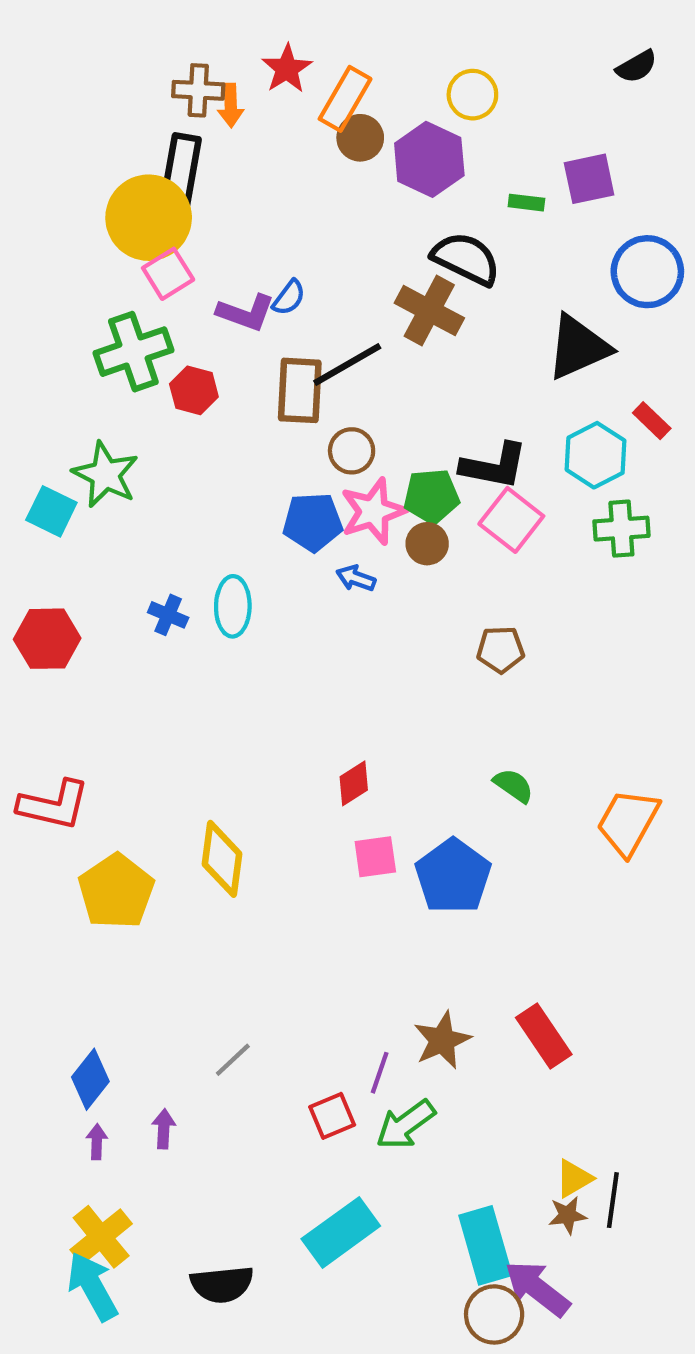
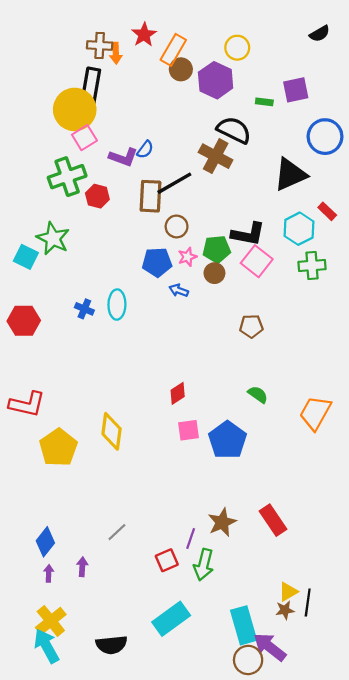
pink star: (373, 511) -> (187, 257), size x0.6
green arrow: (406, 1124) -> (204, 565), turned -40

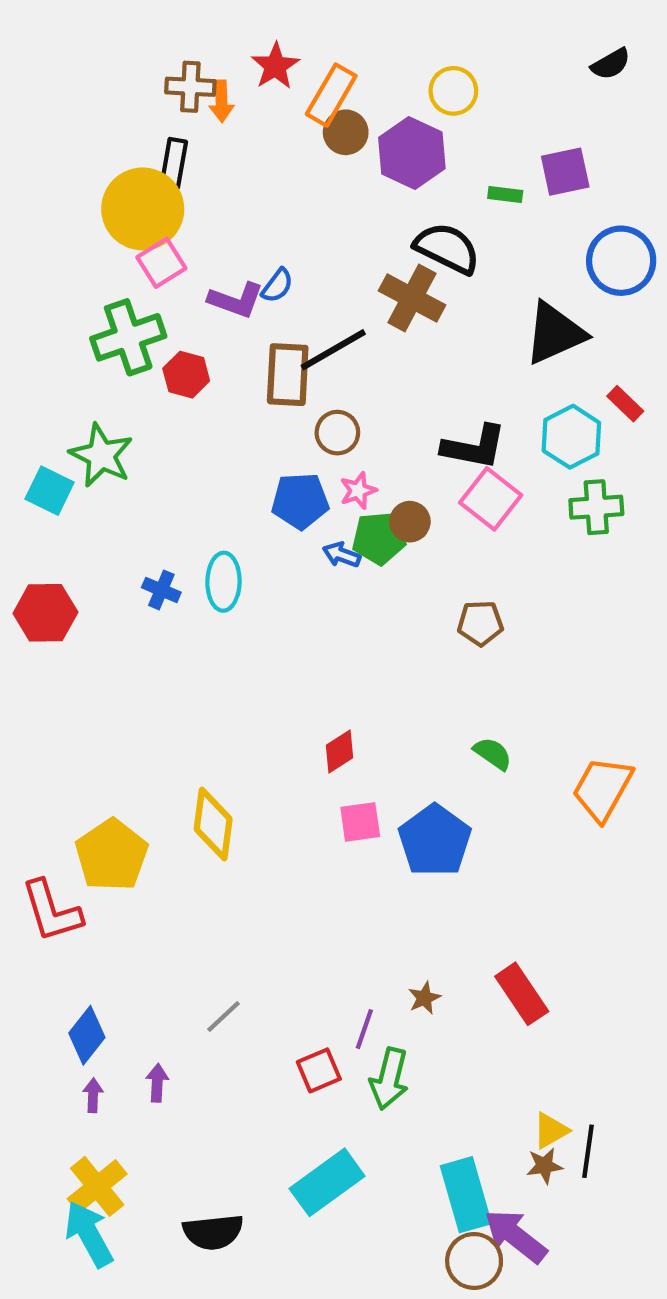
black rectangle: (91, 86) -> (174, 163), size x0.7
green pentagon: (217, 249) -> (379, 538), moved
red L-shape: (27, 404) -> (52, 911), moved, turned 60
brown star: (222, 522) -> (424, 998), size x0.6

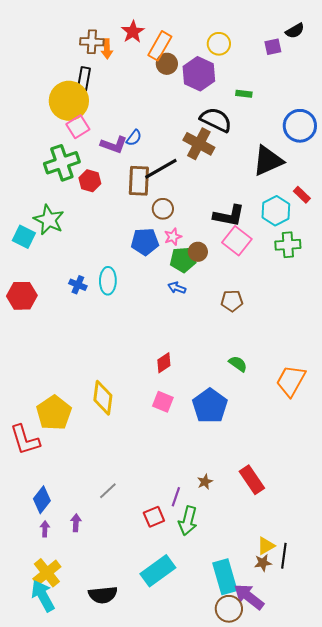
purple square: (565, 172) -> (273, 47), moved, size x0.7
blue arrow: (342, 555) -> (177, 288), moved
pink square: (360, 822) -> (163, 402), moved, turned 30

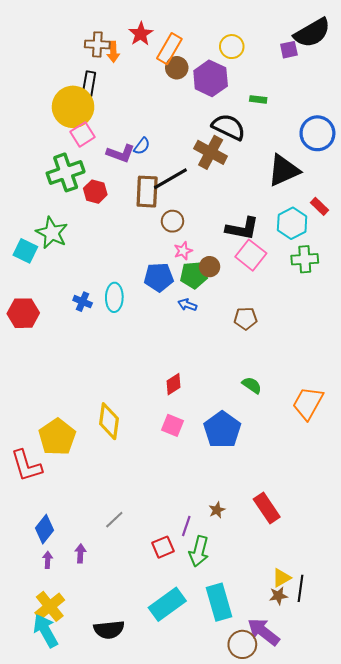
black semicircle: (295, 31) -> (312, 33), size x1.8
blue pentagon: (145, 242) -> (159, 277), moved
cyan rectangle: (225, 577) -> (219, 602), moved

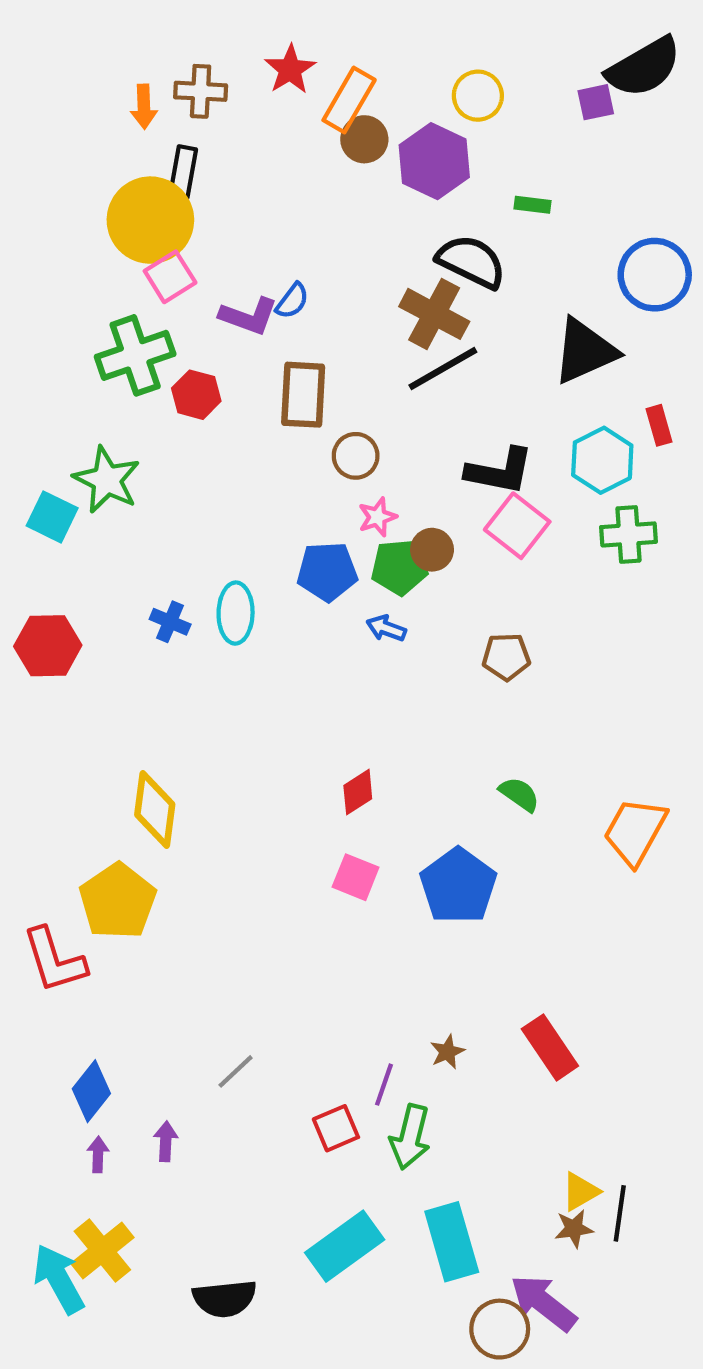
orange arrow: (113, 52) -> (144, 107), moved
black line: (170, 179) -> (443, 369), moved
red rectangle: (320, 206) -> (659, 425), turned 30
yellow diamond: (109, 421) -> (155, 810), moved
cyan arrow: (46, 631) -> (59, 1279), moved

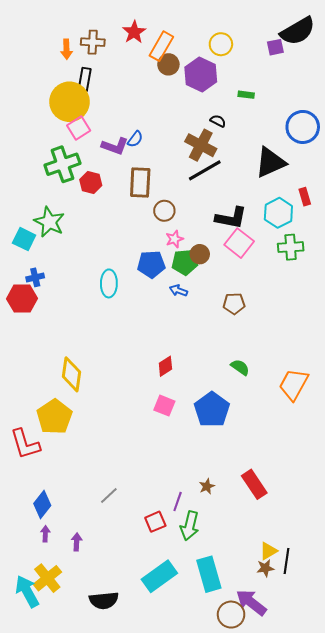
black semicircle: (471, 262) -> (218, 121), size x0.5
blue cross: (170, 622) -> (35, 277), moved, turned -36
purple arrow: (166, 1141) -> (77, 542), moved

